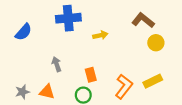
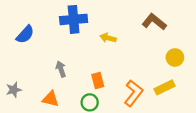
yellow arrow: (100, 35) -> (108, 38), turned -152
yellow circle: (156, 43) -> (175, 57), moved
gray star: (22, 92) -> (14, 90), moved

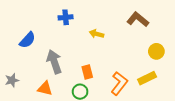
blue cross: (74, 19) -> (66, 17), size x0.6
blue semicircle: (25, 34) -> (27, 40), moved
gray arrow: (61, 69) -> (54, 62), size x1.6

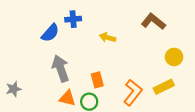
blue semicircle: (27, 40) -> (50, 33), moved
orange triangle: (45, 89) -> (67, 98), moved

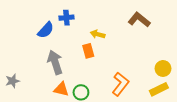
yellow circle: (174, 57) -> (163, 68), moved
orange rectangle: (97, 80) -> (88, 51), moved
yellow rectangle: (164, 87) -> (159, 89), moved

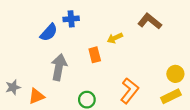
yellow arrow: (98, 34) -> (115, 38), moved, turned -40
gray arrow: (55, 62) -> (59, 67), turned 30
orange triangle: (61, 89) -> (36, 96), moved, turned -35

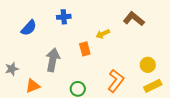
blue semicircle: (49, 32) -> (29, 28), moved
yellow circle: (175, 74) -> (148, 65), moved
gray star: (13, 87) -> (12, 69), moved

